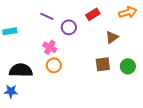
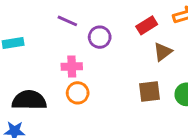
red rectangle: (93, 14) -> (147, 25), moved
pink cross: (50, 47) -> (72, 66), turned -32

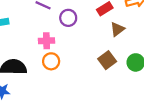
brown square: (150, 91) -> (107, 60), turned -30

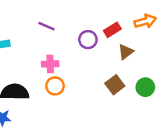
purple circle: (68, 18) -> (88, 40), moved

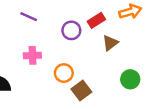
brown square: (115, 85) -> (81, 91), moved
orange circle: (55, 86) -> (64, 73), moved

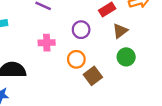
purple circle: (71, 30) -> (81, 30), moved
green circle: (130, 79) -> (126, 57), moved

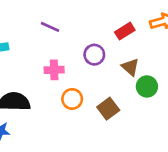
brown triangle: (120, 31) -> (130, 67), moved, turned -42
orange circle: (76, 59) -> (72, 99), moved

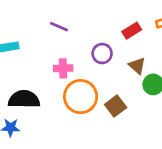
orange circle: (72, 99) -> (81, 97), size x1.6

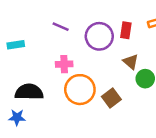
red rectangle: (132, 31) -> (126, 30), turned -49
purple circle: (102, 54) -> (99, 36), moved, size x1.5

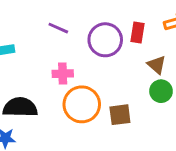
brown triangle: (131, 62) -> (157, 65), moved
brown square: (111, 98) -> (120, 115), turned 30

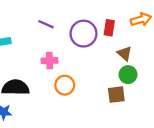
orange circle: (82, 104) -> (65, 85), size x0.7
brown square: (120, 115) -> (116, 95), moved

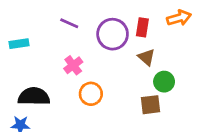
brown triangle: (124, 54) -> (146, 57), moved
pink cross: (49, 61) -> (73, 65), turned -35

